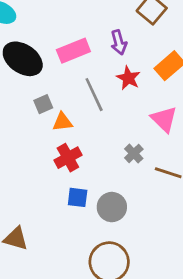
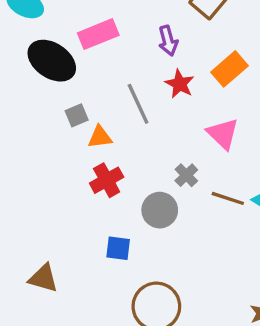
pink rectangle: (73, 51) -> (98, 34), moved
blue square: (78, 197) -> (118, 248), moved
gray circle: (112, 207) -> (160, 210), moved

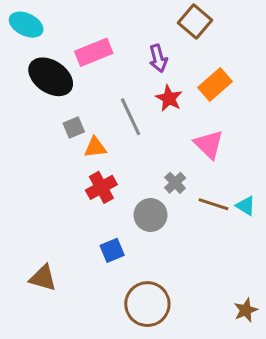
blue square: (118, 248) -> (112, 250), turned -30

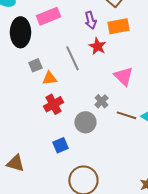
black ellipse: (51, 77) -> (20, 32), turned 56
orange rectangle: (215, 84) -> (118, 26), moved, turned 30

